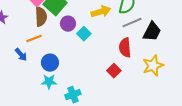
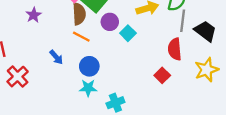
gray line: (132, 23) -> (183, 21), turned -60
black trapezoid: (152, 32) -> (205, 31), turned -80
orange line: (34, 39) -> (81, 37), moved, turned 49

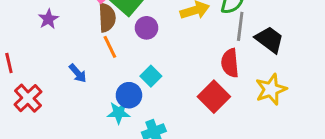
cyan square: (128, 33) -> (151, 76), moved
orange line: (81, 37) -> (110, 47), turned 36
blue circle: (89, 66) -> (129, 95), moved
red square: (162, 75) -> (214, 97), size x1.5

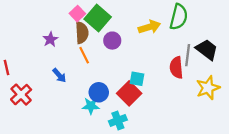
purple star: (48, 19) -> (50, 39), moved
gray line: (240, 26) -> (188, 55), moved
cyan square: (151, 76) -> (137, 79), moved, turned -35
red square: (214, 97) -> (129, 93), moved

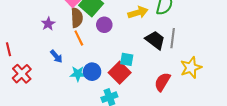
black trapezoid: (207, 50) -> (155, 40), moved
red semicircle: (176, 68) -> (162, 82), moved, turned 36
cyan star: (91, 106) -> (78, 74), moved

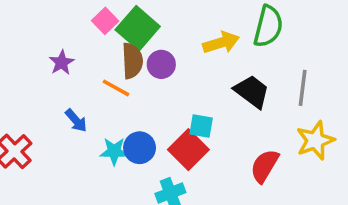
brown semicircle: (77, 18) -> (132, 61), moved
orange line: (79, 38) -> (116, 88), turned -35
gray line: (173, 38) -> (303, 88), moved

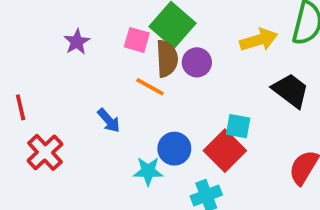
pink square: (105, 21) -> (137, 40), moved, turned -30
purple star: (62, 63) -> (77, 42), moved
cyan star: (114, 151) -> (148, 171), moved

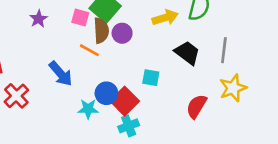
blue arrow: (109, 121) -> (61, 74), size x1.5
red square: (225, 151) -> (125, 101), moved

